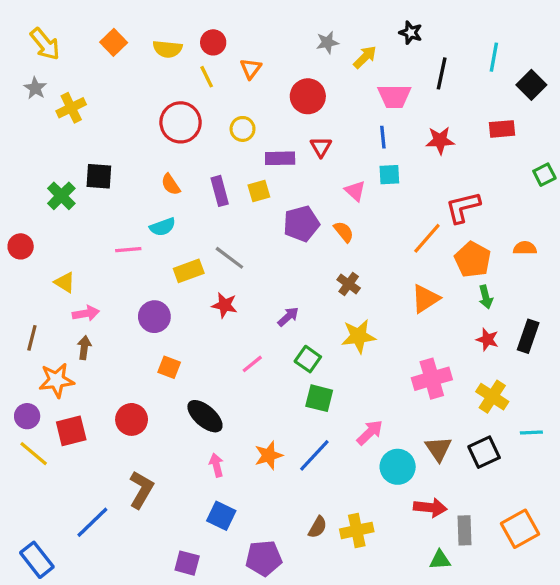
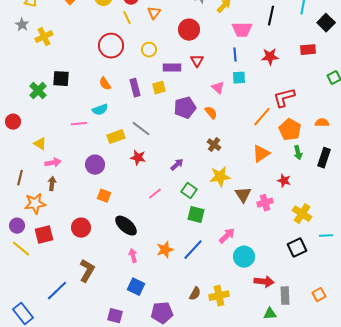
black rectangle: (528, 336) -> (324, 158), moved
red star: (487, 339) -> (284, 181), moved
pink cross: (432, 379) -> (265, 203), size x0.7
brown triangle: (438, 449) -> (243, 195), moved
orange square: (520, 529) -> (319, 295), size x0.6

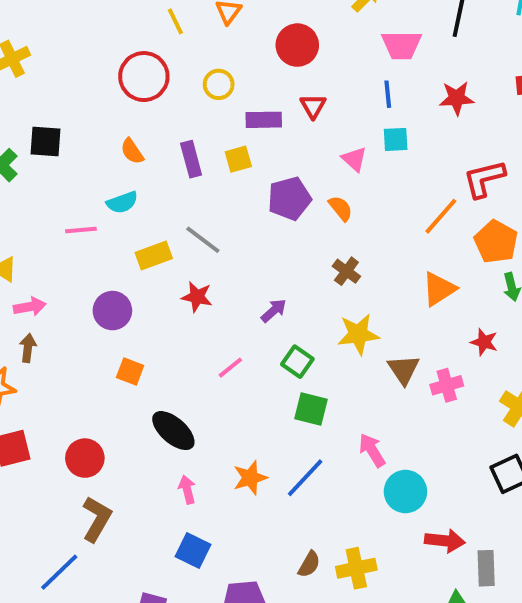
red circle: (81, 228) -> (85, 458), moved
pink arrow: (227, 236) -> (372, 450), turned -78
blue line: (57, 291) -> (59, 572), moved

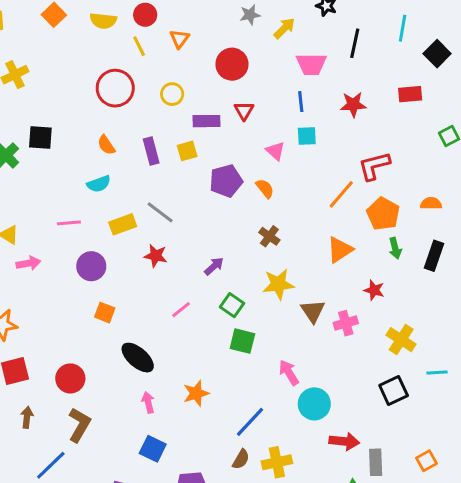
pink line: (81, 230) -> (69, 223), moved
brown arrow: (28, 348) -> (27, 417), moved
blue line: (305, 478) -> (250, 422), moved

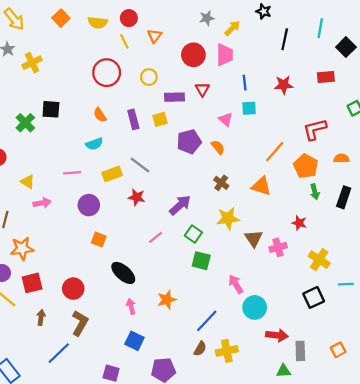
pink trapezoid: (311, 64) -> (225, 55), moved, turned -90
red L-shape: (374, 166) -> (315, 129), moved
orange triangle: (340, 250) -> (261, 186), moved, turned 50
purple arrow: (214, 266) -> (180, 205), size x1.5

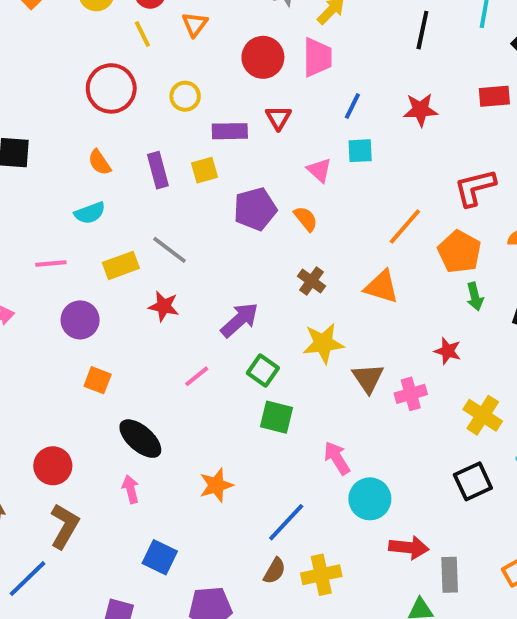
blue line: (245, 83) -> (352, 106), turned 32
pink arrow: (131, 306) -> (131, 489), moved

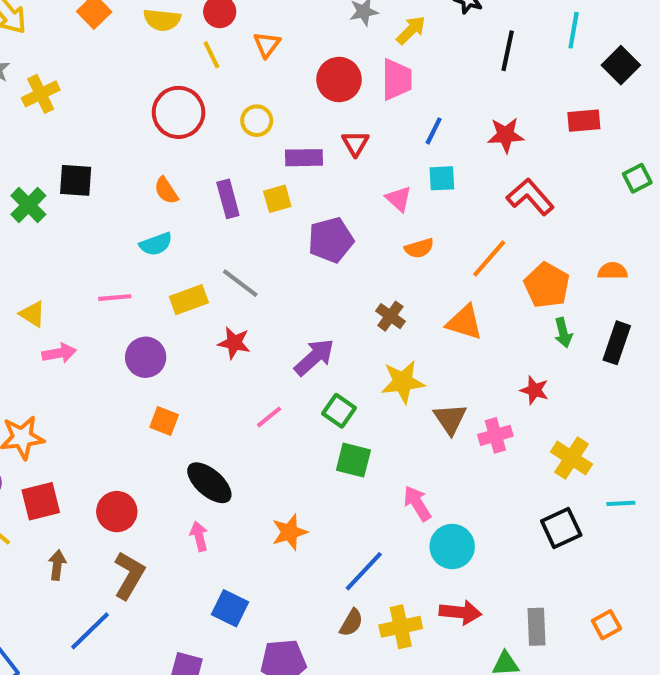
red L-shape: (475, 188) -> (530, 197), moved, turned 63
orange semicircle: (306, 219) -> (419, 248), moved, turned 112
red arrow: (409, 547) -> (460, 612), moved

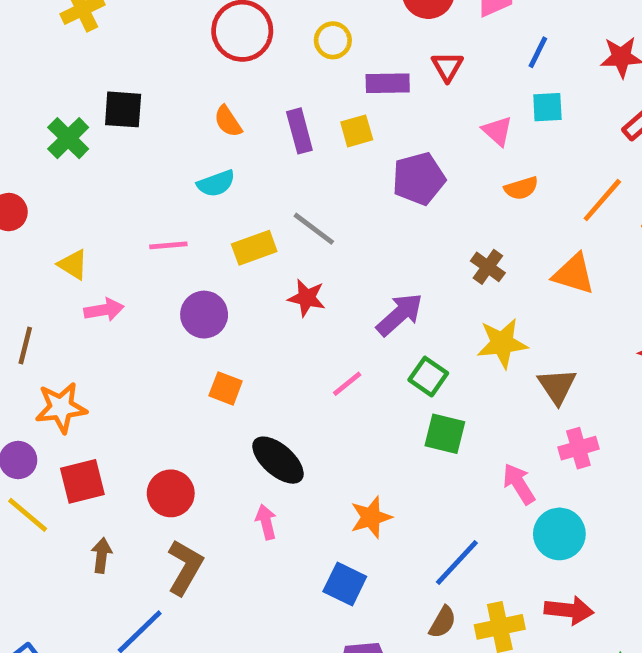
pink cross: (495, 435) -> (578, 448), moved
blue square: (230, 608) -> (345, 584), moved

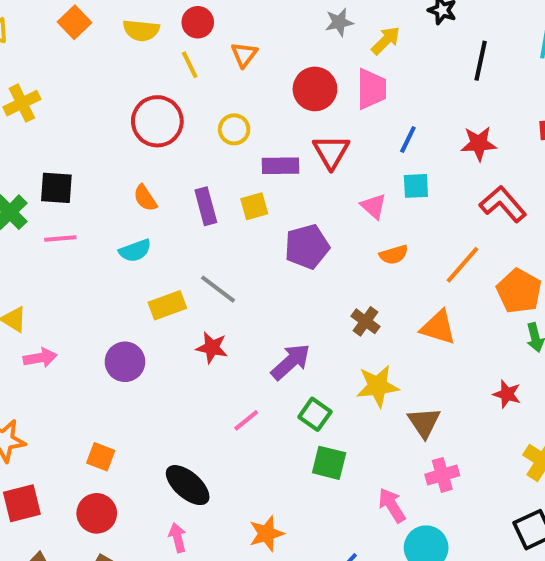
red triangle: (447, 67) -> (331, 152), size x1.4
pink line: (168, 245) -> (60, 239), moved
orange square: (226, 388) -> (101, 457), moved

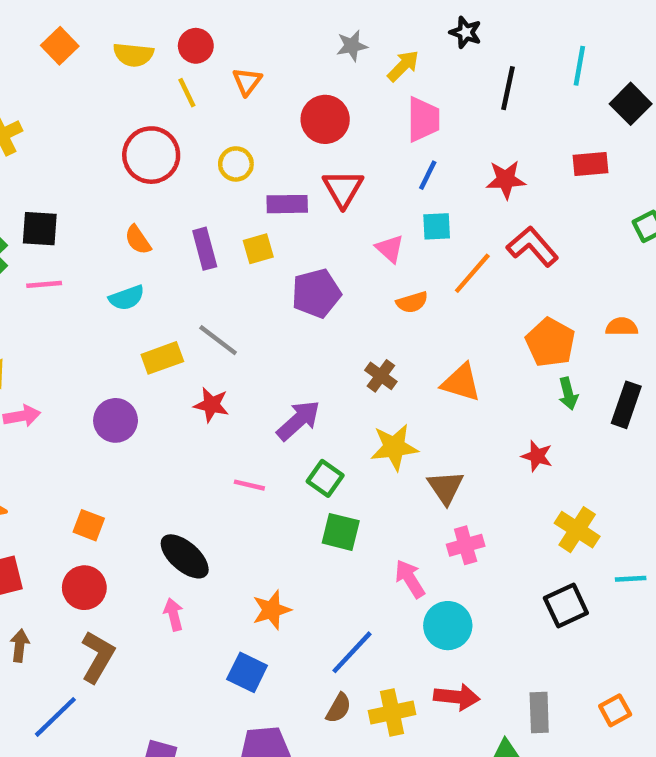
pink trapezoid: (372, 89) -> (423, 119), moved
orange line: (462, 265) -> (472, 273), moved
pink line: (246, 420) -> (249, 485), turned 52

